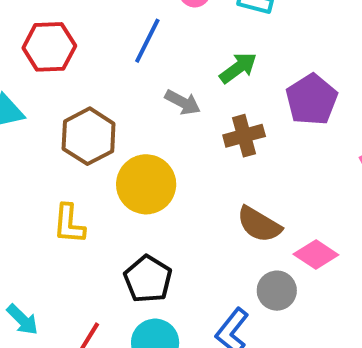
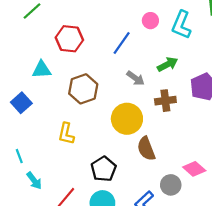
yellow circle: (146, 184) -> (127, 119), moved
brown semicircle: (259, 224) -> (146, 149), moved, turned 30

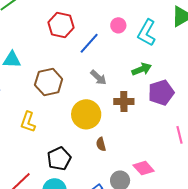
red hexagon: (69, 39) -> (61, 25), moved
green arrow: (168, 64) -> (142, 69), moved
brown semicircle: (146, 149) -> (101, 144), size x0.6

